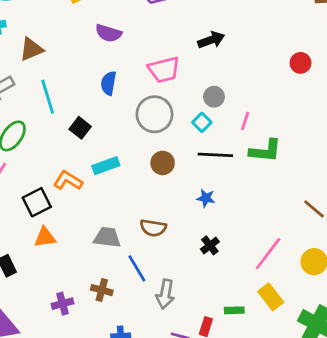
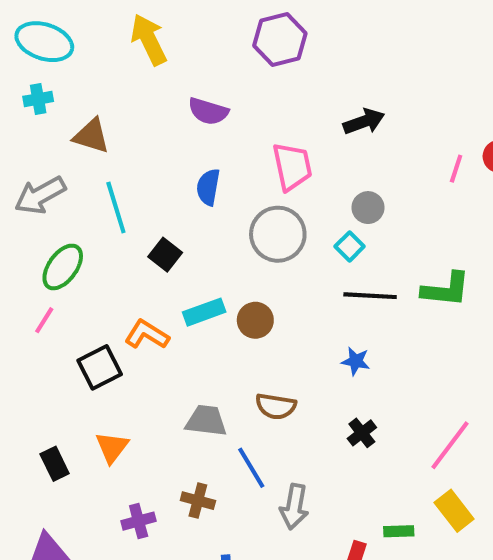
brown triangle: (31, 49) -> (91, 136), turned 40
pink trapezoid: (164, 70) -> (292, 167), turned -88
pink line: (245, 121) -> (456, 169), moved
brown circle: (163, 163) -> (255, 320), moved
orange triangle: (45, 237) -> (112, 447), moved, turned -45

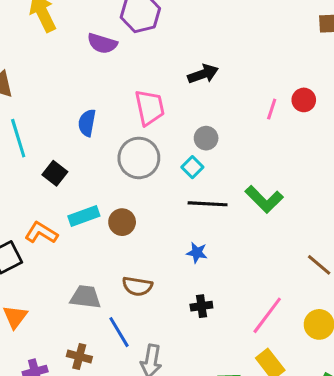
purple semicircle: (208, 111) -> (102, 43), moved
green L-shape: (446, 290) -> (264, 199), turned 39
black cross: (362, 433) -> (201, 306), turned 30

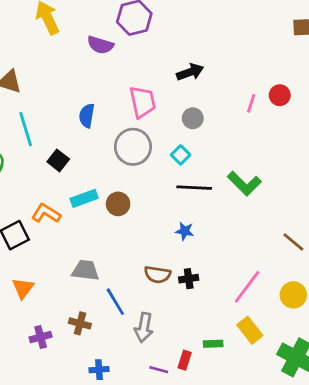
gray circle: (206, 138) -> (193, 118), moved
brown semicircle: (137, 286) -> (157, 275), moved

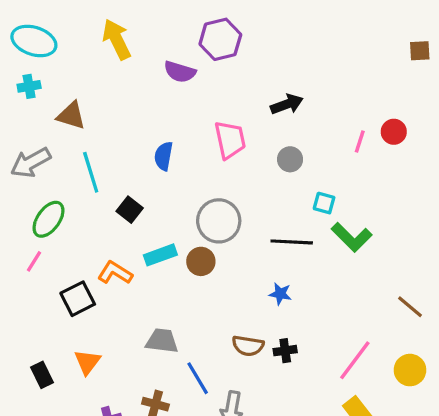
gray circle: (133, 147) -> (219, 221), moved
cyan square: (181, 155) -> (324, 203), moved, turned -30

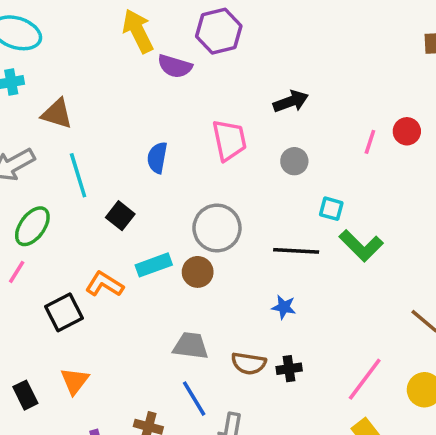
yellow arrow: (117, 39) -> (138, 31), moved
gray trapezoid: (162, 341) -> (191, 346), moved

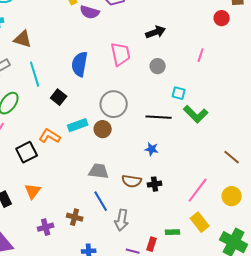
red circle: (407, 131) -> (222, 18), moved
blue semicircle: (157, 158) -> (80, 64), size x1.4

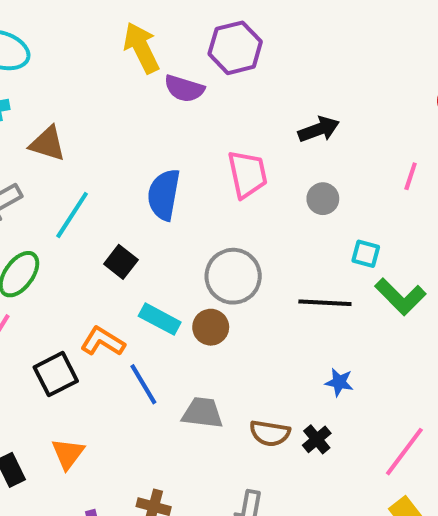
cyan line: (35, 74) -> (72, 215), turned 50
cyan rectangle: (78, 125) -> (160, 319), turned 48
blue star: (152, 149) -> (339, 382), moved
black cross: (155, 184) -> (317, 439), turned -32
blue line: (101, 201) -> (143, 384), moved

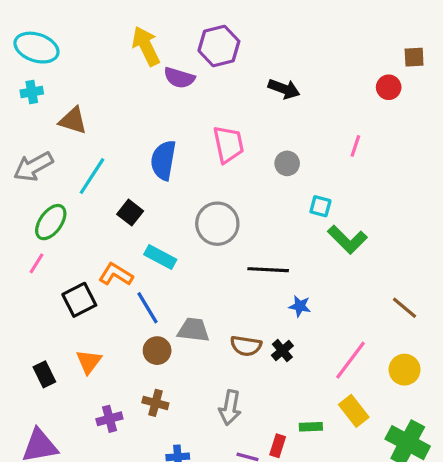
black arrow: (319, 129) -> (284, 89), moved, turned 40
black line: (325, 303) -> (268, 270), moved
brown circle: (211, 327) -> (157, 351), moved

